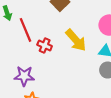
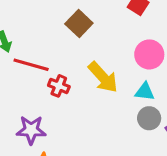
red line: (25, 30) -> (31, 65), turned -50

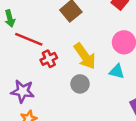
red cross: (59, 86) -> (49, 59), turned 35
gray circle: (149, 118) -> (80, 84), moved

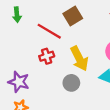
red line: (29, 39) -> (49, 31), moved

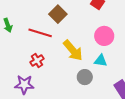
red cross: (47, 56) -> (37, 61), moved
gray circle: (71, 83) -> (85, 77), moved

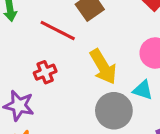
gray circle: (85, 77) -> (114, 111), size x1.5

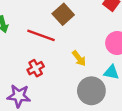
yellow arrow: (103, 67) -> (79, 58), size x0.6

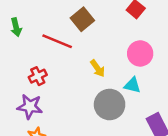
red cross: (36, 68) -> (38, 76), moved

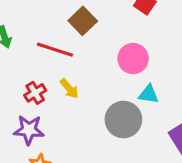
pink circle: (140, 53) -> (133, 59), moved
yellow arrow: (98, 68) -> (69, 89), moved

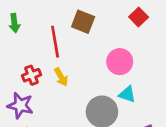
brown square: (83, 21) -> (83, 22), turned -35
red line: (55, 50) -> (55, 42), turned 52

